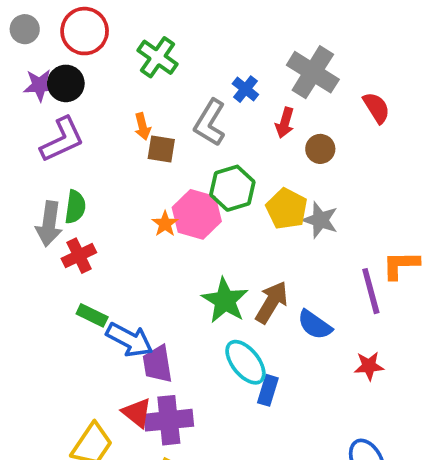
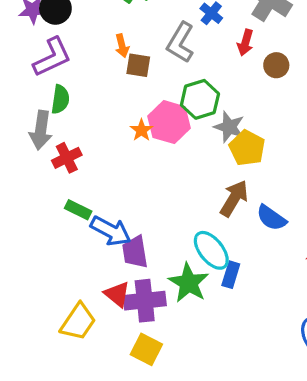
green semicircle: (75, 207) -> (60, 99), moved
yellow pentagon: (287, 209) -> (247, 148), moved
gray star: (320, 220) -> (229, 127), moved
green star: (225, 300) -> (189, 283), moved

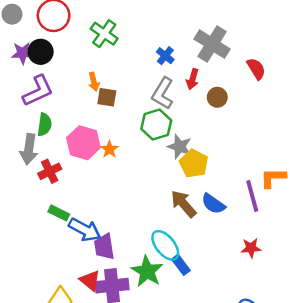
gray L-shape: (180, 42) -> (163, 93), moved
pink hexagon: (169, 122) -> (83, 143), moved
brown arrow: (234, 198) -> (183, 204), turned -72
blue semicircle: (271, 218) -> (213, 204), moved
blue rectangle: (231, 275) -> (181, 265), turned -54

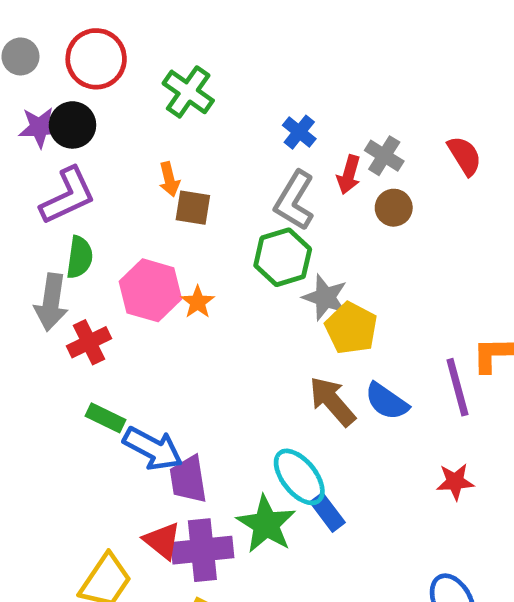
gray cross: (212, 44) -> (384, 156), moved, size x0.6

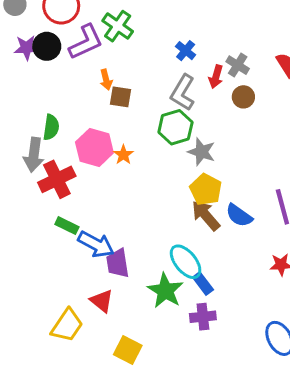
purple L-shape: (68, 196) -> (86, 42), moved
yellow pentagon: (351, 328) -> (206, 189), moved
red cross: (89, 342) -> (57, 179), size x1.4
purple cross: (202, 550) -> (203, 317), moved, size x0.7

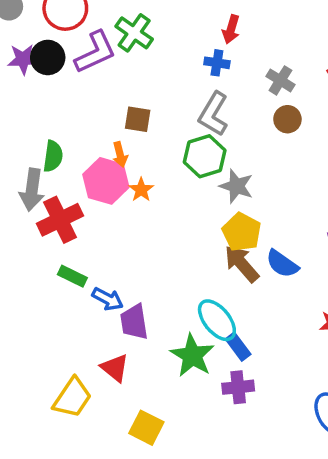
blue cross: (186, 51) -> (217, 63), turned -30
red arrow: (216, 77) -> (231, 29), moved
orange arrow: (106, 80) -> (120, 154), moved
blue arrow: (96, 244) -> (108, 299), size x0.7

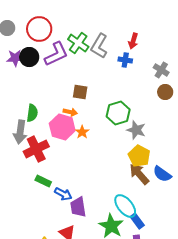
gray L-shape: (213, 114) -> (99, 46), moved
orange arrow: (120, 154) -> (70, 112), turned -64

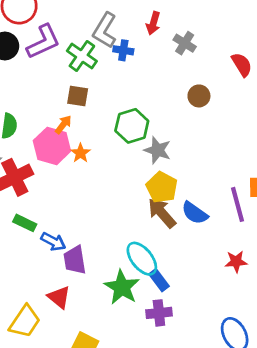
green cross: (78, 43) -> (82, 56), moved
blue cross: (125, 60) -> (123, 50), moved
gray cross: (161, 70) -> (185, 43), moved
orange arrow: (70, 112) -> (63, 125), turned -64

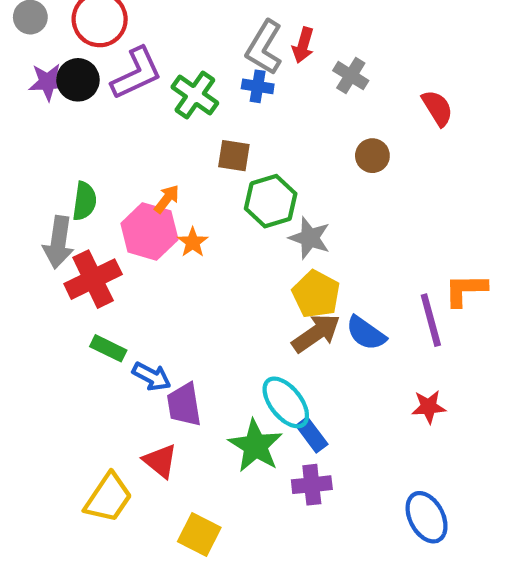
gray L-shape: (105, 30) -> (264, 47), moved
brown square: (78, 96) -> (234, 156), moved
brown arrow: (162, 213) -> (316, 333), turned 96

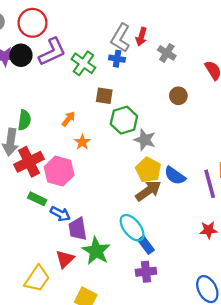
pink hexagon: (149, 231) -> (59, 171), moved
blue semicircle: (366, 333) -> (175, 176), moved
green star: (255, 446) -> (96, 251), moved
red triangle: (160, 461) -> (65, 259), turned 36

